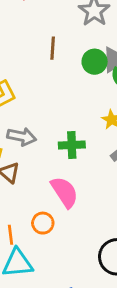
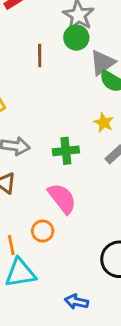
green circle: (95, 62) -> (76, 38), moved

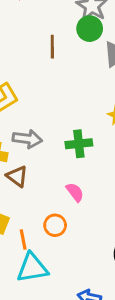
pink semicircle: (62, 198) -> (75, 192), size x0.6

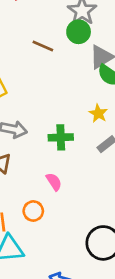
brown line: (52, 47) -> (43, 46), turned -70

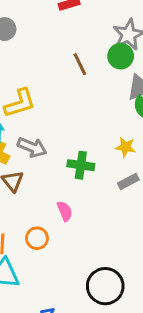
brown line: (43, 46) -> (80, 64), turned 30
yellow star: (98, 113) -> (126, 147), turned -30

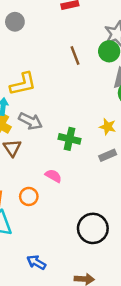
pink semicircle: (65, 211) -> (53, 176), turned -42
black circle: (105, 286) -> (93, 228), moved

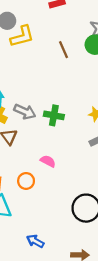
yellow L-shape: (23, 84) -> (22, 36), moved
green cross: (70, 139) -> (54, 115), moved

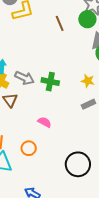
orange circle: (26, 181) -> (29, 148), moved

